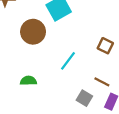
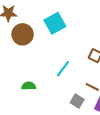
brown circle: (33, 32) -> (23, 34), moved

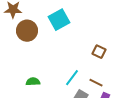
cyan line: (63, 69) -> (72, 78), moved

